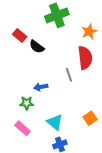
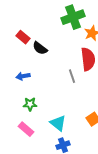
green cross: (57, 15) -> (73, 17), moved
blue arrow: (41, 87) -> (23, 76), moved

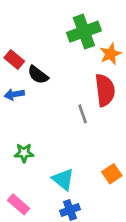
blue arrow: (23, 76) -> (14, 94), moved
pink rectangle: (26, 129) -> (18, 204), moved

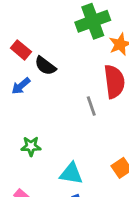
blue arrow: (14, 94) -> (21, 86), turned -30
cyan triangle: (63, 179) -> (71, 174), turned -30

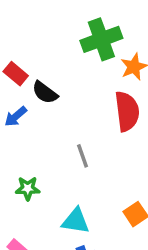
gray line: (91, 106) -> (82, 156), moved

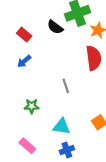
black semicircle: (45, 92) -> (55, 27), moved

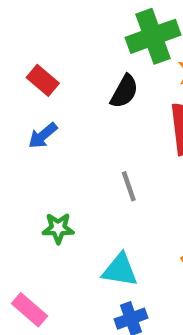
black semicircle: (55, 27) -> (124, 91), moved, turned -98
pink rectangle: (27, 146) -> (30, 310), moved

